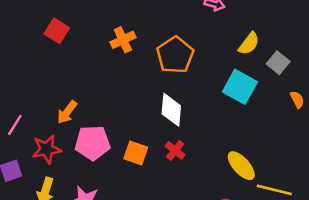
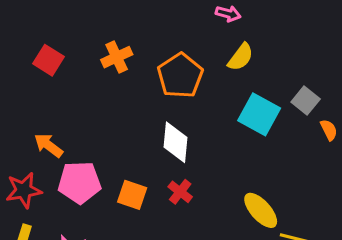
red square: (57, 31) -> (49, 60), moved
yellow semicircle: (249, 44) -> (241, 57), moved
gray square: (278, 63) -> (306, 100), moved
orange arrow: (67, 112) -> (49, 145), turned 90

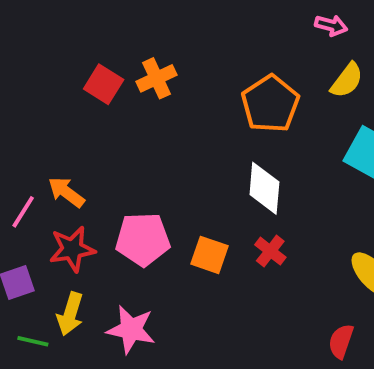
orange cross: (117, 57) -> (157, 78), moved
orange arrow: (49, 145) -> (66, 192), moved

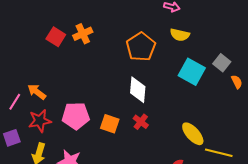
yellow semicircle: (347, 80) -> (180, 35), turned 66

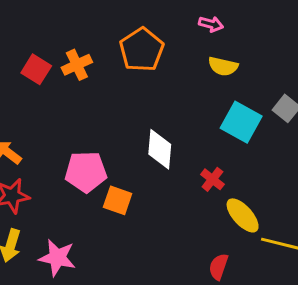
orange pentagon: (141, 47) -> (142, 50), moved
pink pentagon: (76, 116) -> (86, 172), moved
red cross: (141, 122) -> (212, 179), moved

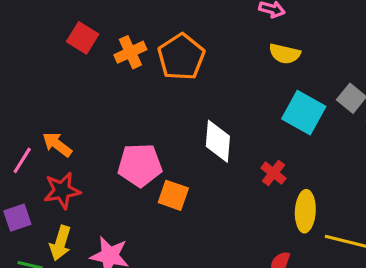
orange pentagon: (142, 50) -> (181, 57), moved
red square: (36, 69) -> (83, 38), moved
yellow ellipse: (243, 215) -> (305, 211), turned 45

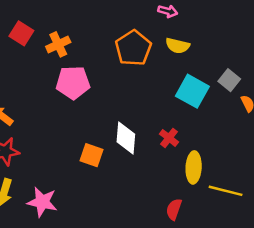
orange pentagon: (181, 57) -> (133, 48), moved
white diamond: (218, 141) -> (126, 138), moved
pink pentagon: (140, 165) -> (73, 83), moved

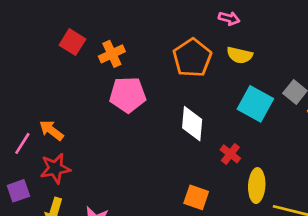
white diamond: (126, 138) -> (192, 124), moved
orange square: (91, 155) -> (196, 197), moved

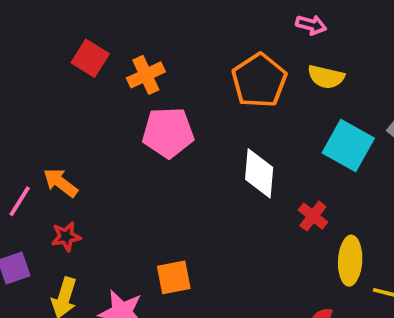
red star: (55, 168) -> (66, 236), size x0.7
orange square: (196, 197) -> (174, 277), moved, turned -30

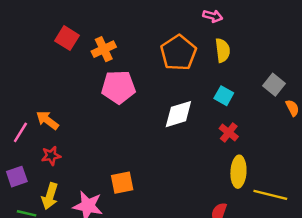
yellow semicircle: (326, 77) -> (223, 50), turned -110
cyan square: (348, 146) -> (224, 96), moved, size x0.6
white diamond: (259, 173) -> (178, 114), turned 68
red cross: (313, 216) -> (229, 132), moved

